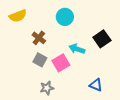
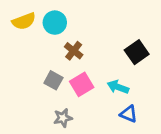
cyan circle: (65, 17) -> (55, 23), moved
brown cross: (39, 38) -> (74, 51), moved
cyan arrow: (77, 49) -> (118, 87), moved

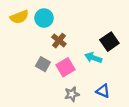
cyan arrow: (118, 87) -> (93, 58), moved
gray star: (63, 118) -> (72, 94), moved

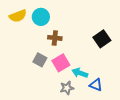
brown cross: (59, 41) -> (55, 38), turned -32
cyan arrow: (93, 58) -> (80, 73), moved

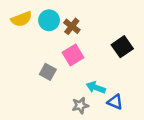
brown cross: (55, 38) -> (72, 26), moved, turned 32
pink square: (61, 63) -> (73, 55), moved

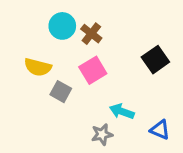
yellow semicircle: (21, 19) -> (38, 67), moved, turned 35
blue triangle: (115, 102) -> (160, 130), moved

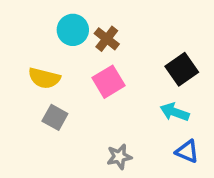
gray square: (61, 92) -> (55, 117), moved
cyan arrow: (122, 111) -> (175, 112), moved

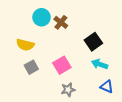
black square: (182, 69) -> (93, 42), moved
pink square: (109, 82) -> (62, 65), moved
gray square: (55, 117) -> (31, 67), turned 32

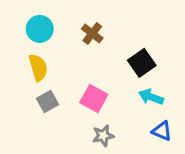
cyan circle: (41, 17) -> (40, 29), moved
yellow semicircle: (25, 45) -> (38, 68), turned -120
pink square: (62, 65) -> (94, 98), turned -30

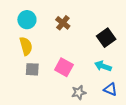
black square: (142, 63) -> (106, 38), moved
gray square: (47, 102) -> (32, 69), turned 32
gray star: (103, 136) -> (79, 92), moved

